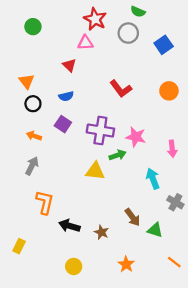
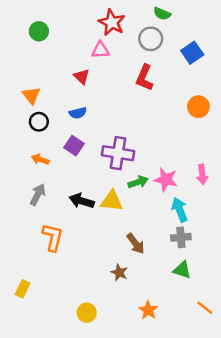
red L-shape: (121, 89) -> (144, 78), moved, turned 60
pink star: (136, 137) -> (166, 180), moved
gray cross: (175, 202) -> (181, 237), moved, turned -35
brown arrow: (133, 217) -> (136, 244), moved
black arrow: (69, 226) -> (82, 201), moved

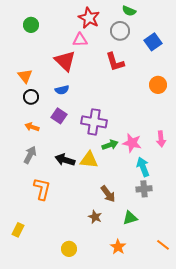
red triangle: (82, 77) -> (65, 61), size x1.6
red L-shape: (144, 78) -> (115, 62), turned -40
green triangle: (182, 270) -> (130, 218), moved, turned -35

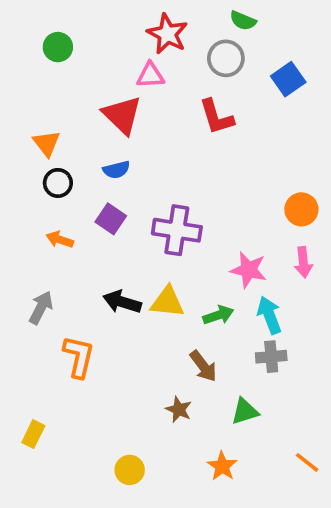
orange circle: (158, 85) -> (301, 209), moved
green arrow: (110, 145) -> (218, 315), moved
gray arrow: (30, 155) -> (41, 308), moved

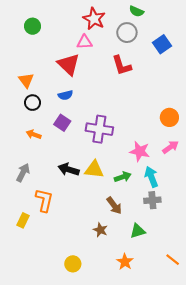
pink arrow: (303, 262) -> (170, 147), turned -119
yellow rectangle: (33, 434) -> (23, 220), moved

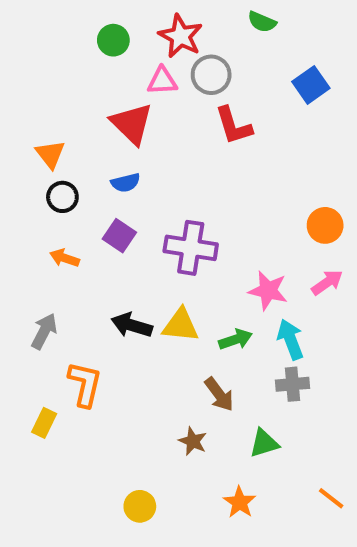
green circle: (33, 26) -> (113, 40), moved
gray circle: (127, 33) -> (211, 75), moved

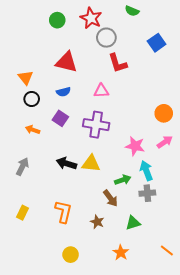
pink triangle: (162, 81) -> (101, 91), moved
red triangle: (132, 124) -> (66, 62), turned -30
green arrow: (235, 339) -> (123, 180), moved
orange L-shape: (85, 384) -> (63, 212), moved

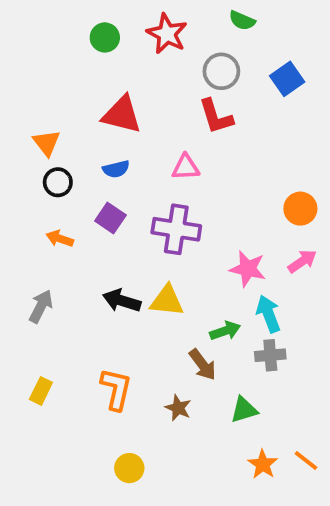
gray circle: (106, 38) -> (221, 71), moved
orange star: (121, 253) -> (263, 464), moved

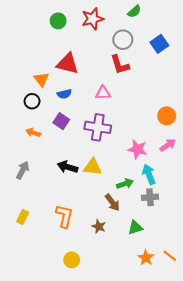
green semicircle: (242, 21) -> (134, 11), turned -64
red star: (167, 34) -> (93, 19), turned 30
orange triangle: (47, 143) -> (41, 79), moved

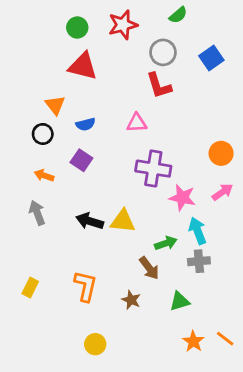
red triangle: (67, 64) -> (83, 66), moved
purple cross: (98, 127) -> (153, 169), moved
gray arrow: (23, 170) -> (37, 213), moved, turned -48

